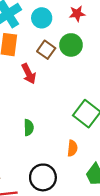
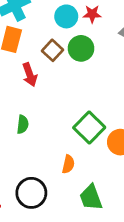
cyan circle: (42, 18) -> (66, 16), moved
green semicircle: (29, 128) -> (23, 124), moved

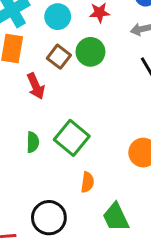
cyan circle: (66, 16) -> (58, 17), moved
green square: (89, 127) -> (72, 138), moved

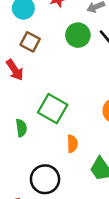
green circle: (90, 52) -> (78, 35), moved
green semicircle: (33, 142) -> (21, 128), moved

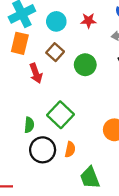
green circle: (78, 35) -> (85, 65), moved
black circle: (45, 179) -> (43, 150), moved

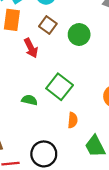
green semicircle: (29, 125) -> (29, 100), turned -77
black circle: (43, 150) -> (44, 154), moved

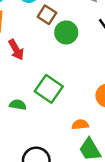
brown square: (48, 25) -> (47, 15), moved
orange semicircle: (73, 120) -> (80, 124), moved, turned -98

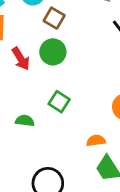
green circle: (66, 32) -> (53, 52), moved
green square: (49, 89) -> (59, 102), size x0.7

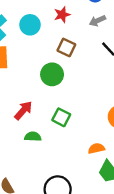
brown square: (54, 18) -> (66, 47), moved
red arrow: (21, 59) -> (23, 110), moved, turned -102

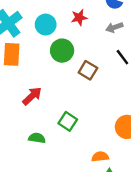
brown square: (66, 47) -> (88, 70), moved
green circle: (52, 74) -> (62, 51), moved
red arrow: (23, 110) -> (32, 96), moved

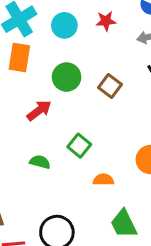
green circle: (62, 51) -> (67, 77), moved
orange semicircle: (100, 157) -> (103, 180), moved

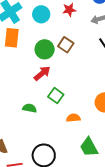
brown square: (110, 86) -> (66, 45), moved
red arrow: (39, 110) -> (42, 73), moved

